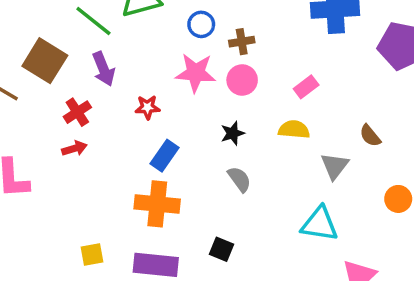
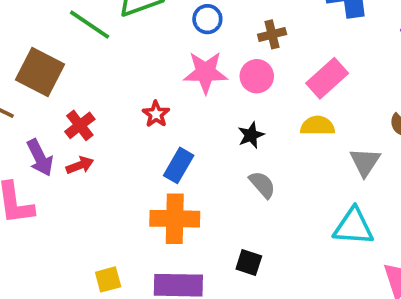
brown cross: (242, 42) -> (272, 34), moved
purple arrow: (103, 69) -> (40, 158), moved
pink rectangle: (306, 87) -> (327, 78), size x1.5
red star: (147, 107) -> (156, 114), turned -30

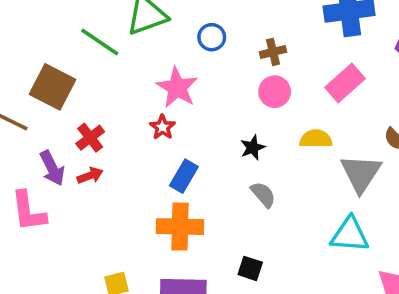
pink star: (205, 72) -> (177, 88), moved, turned 30
pink circle: (257, 76) -> (275, 92), moved
pink rectangle: (327, 78) -> (345, 83), moved
gray triangle: (365, 162) -> (361, 173), size x1.4

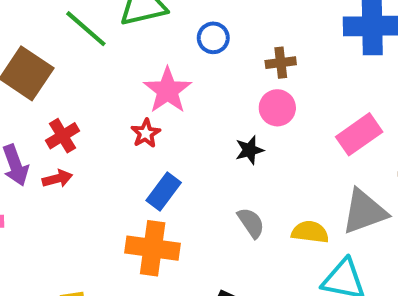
pink rectangle: (345, 83) -> (359, 134), moved
yellow semicircle: (316, 139) -> (310, 232), moved
black star: (253, 148) -> (249, 150), moved
gray triangle: (361, 173) -> (364, 212), turned 30

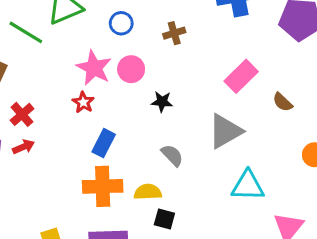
pink circle: (277, 108) -> (131, 69), moved
black star: (249, 150) -> (162, 102), turned 30
gray triangle: (364, 212) -> (225, 131), moved
yellow semicircle: (310, 232) -> (148, 192), moved

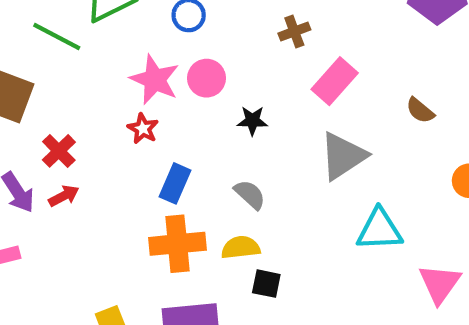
brown cross: (174, 33) -> (294, 31), moved
pink rectangle: (241, 76) -> (335, 81), moved
gray semicircle: (172, 155) -> (250, 195), moved

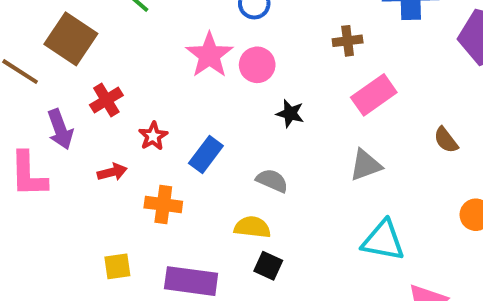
red star: (143, 129) -> (153, 136), moved
gray triangle: (343, 156) -> (366, 165), size x0.7
gray semicircle: (250, 195) -> (272, 181), turned -32
red arrow: (64, 196) -> (112, 172), moved
orange cross: (177, 244) -> (163, 205), moved, size x0.7

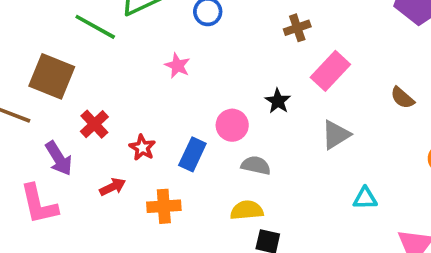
pink star: (209, 55) -> (177, 66), size x0.6
pink circle: (257, 65) -> (232, 125), moved
black star: (290, 114) -> (278, 101), moved, turned 30
cyan triangle: (383, 241) -> (365, 198), size x0.6

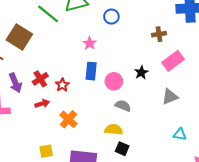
red cross: (94, 124) -> (40, 79), moved
blue rectangle: (192, 154) -> (91, 71), moved, turned -30
orange cross: (164, 206) -> (68, 119), turned 36

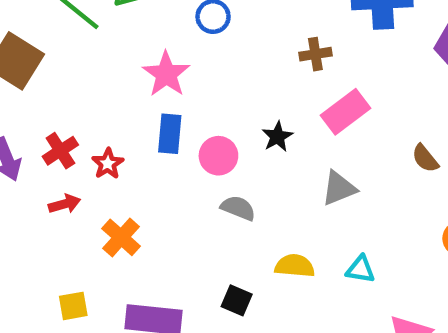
pink star: (90, 43) -> (166, 74), size x1.5
yellow semicircle: (114, 129) -> (295, 266), moved

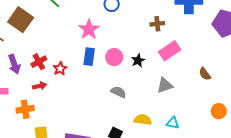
pink circle: (218, 156) -> (114, 57), moved
orange cross: (121, 237) -> (25, 109), moved, turned 36

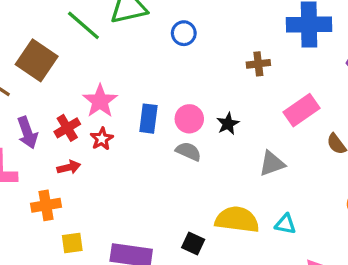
pink star: (89, 29) -> (100, 101), moved
pink rectangle: (170, 51) -> (301, 110), moved
gray semicircle: (118, 92) -> (188, 151), moved
yellow semicircle: (143, 120) -> (237, 220), size x1.5

